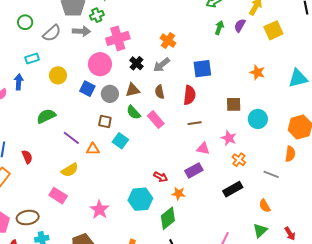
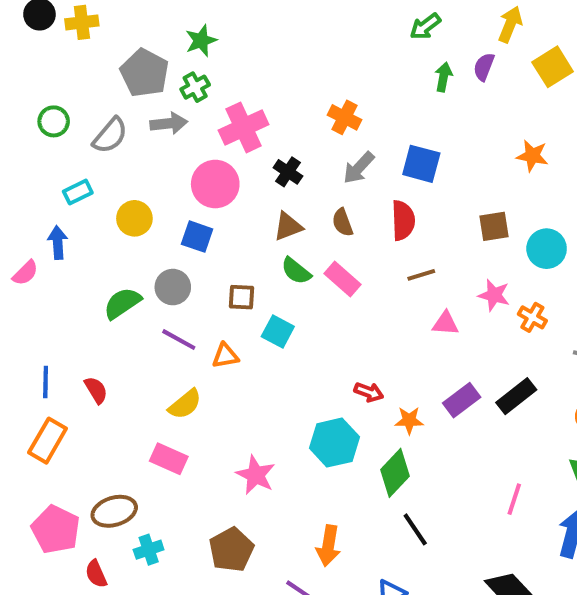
gray arrow: (161, 65) -> (359, 168), moved
blue square: (202, 69) -> (421, 164), turned 30
gray circle: (110, 94) -> (173, 287), moved
orange cross: (239, 160) -> (532, 317), moved
purple rectangle: (194, 170) -> (462, 400), moved

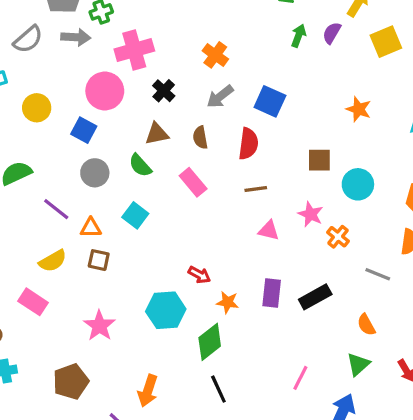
green semicircle: (296, 271) -> (140, 165), moved
gray circle: (173, 287) -> (95, 173), moved
brown square: (241, 297) -> (99, 260), moved
purple rectangle: (462, 400) -> (272, 293), turned -56

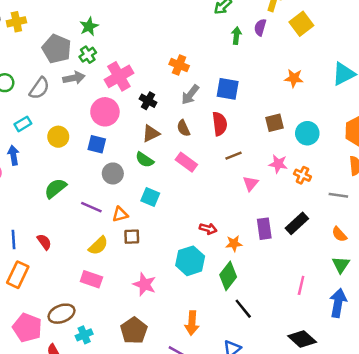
pink triangle: (269, 230) -> (251, 183), turned -49

